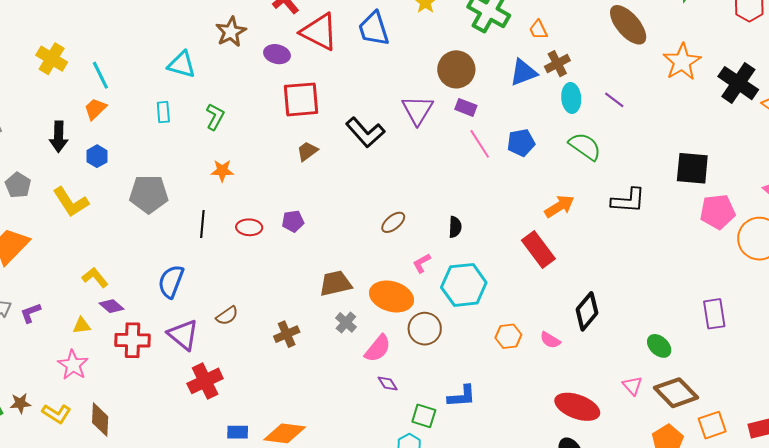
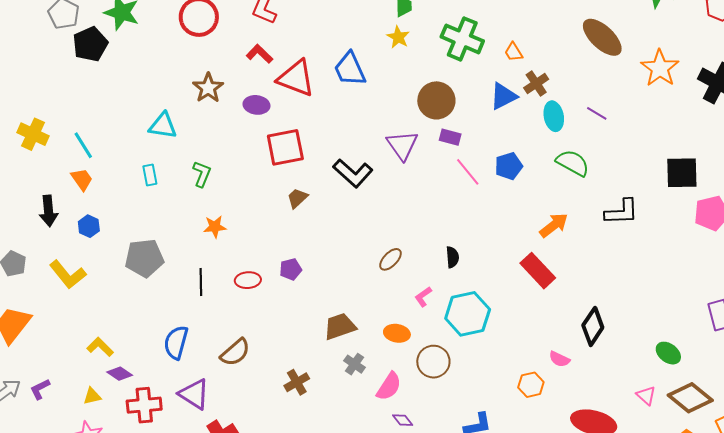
orange trapezoid: (95, 109) -> (82, 179), turned 105
orange ellipse: (391, 296) -> (397, 333), size x0.6
brown semicircle: (227, 316) -> (235, 352), moved, size x1.4
orange hexagon: (508, 336) -> (531, 385), moved

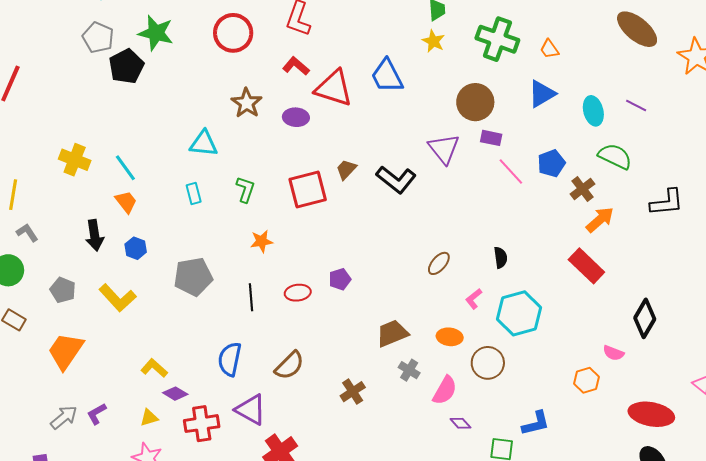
brown cross: (536, 84) -> (582, 189), moved
red square: (285, 147) -> (308, 190), moved
brown trapezoid: (297, 198) -> (346, 169), moved

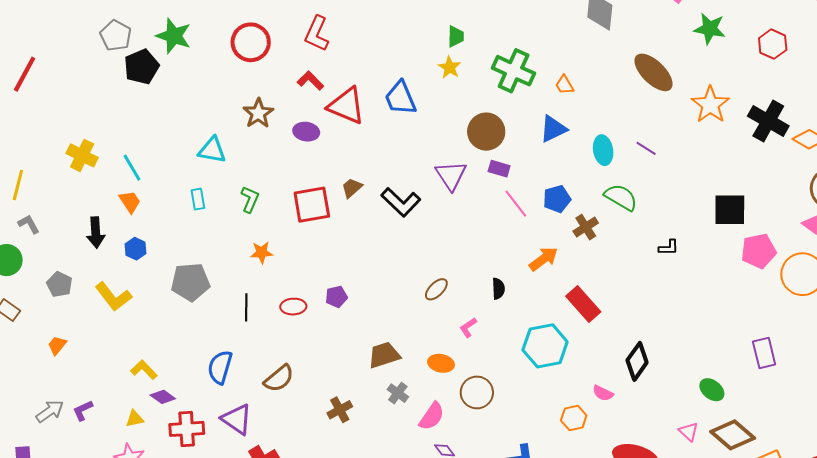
black L-shape: (667, 202) -> (669, 247), size x0.6
orange arrow: (600, 220) -> (544, 259), moved
cyan hexagon: (519, 313) -> (545, 346), moved
orange trapezoid: (66, 351) -> (57, 345), size x0.5

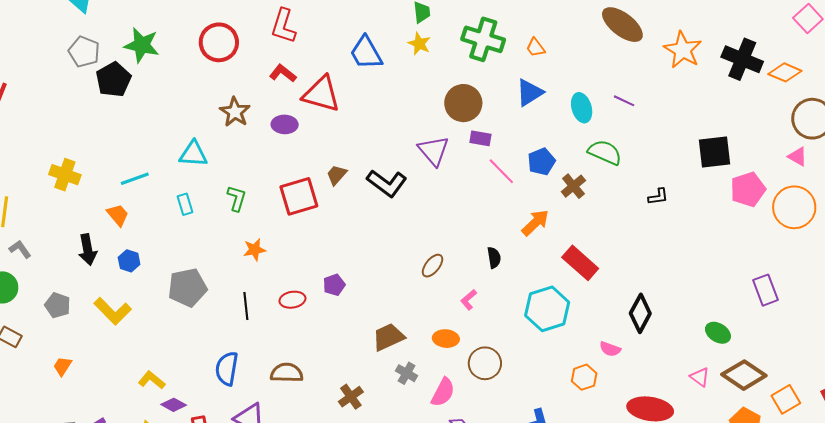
blue trapezoid: (400, 98) -> (366, 53), moved
cyan line: (132, 168) -> (135, 179), moved, turned -72
brown semicircle: (279, 378) -> (287, 373), turned -132

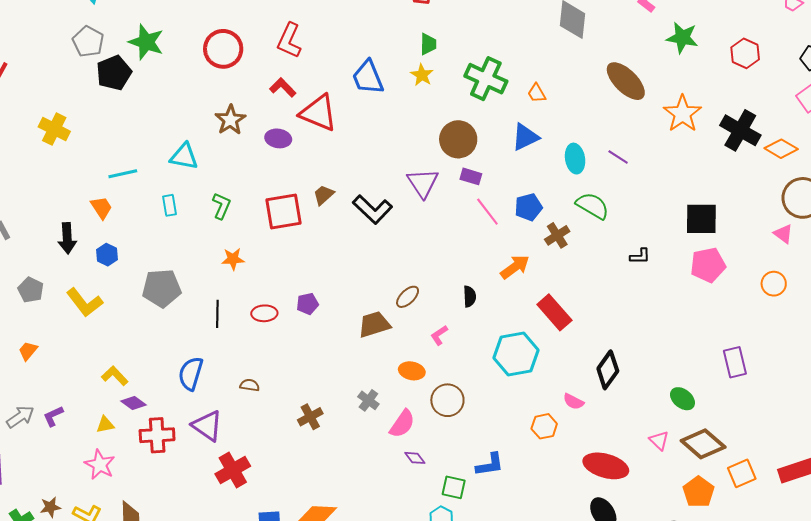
yellow cross: (65, 175) -> (54, 129), moved
pink pentagon: (748, 189) -> (708, 265), moved
orange circle: (794, 207) -> (774, 284), size x0.6
brown trapezoid: (388, 337) -> (374, 324), moved
brown semicircle: (287, 373) -> (250, 385), size x0.6

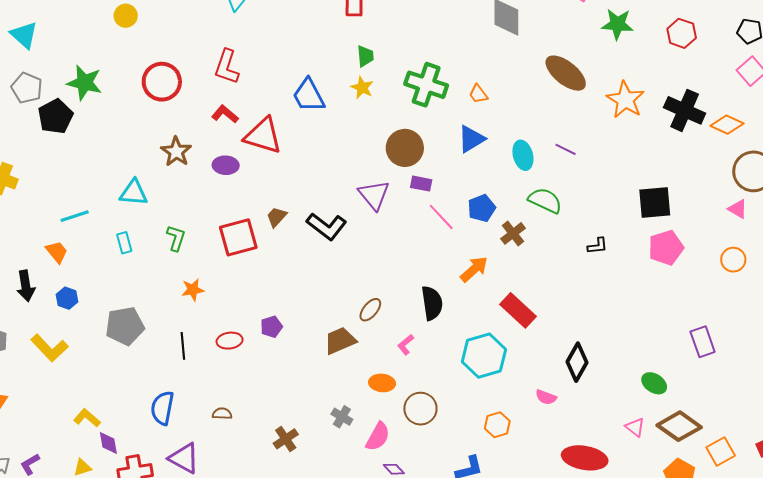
black semicircle: (470, 296) -> (432, 303), size x1.6
purple diamond: (133, 403) -> (108, 443), turned 50
orange hexagon: (544, 426) -> (497, 425), moved

